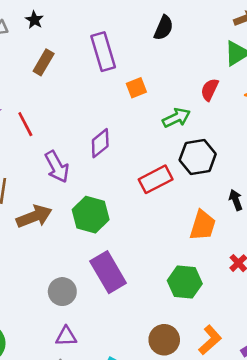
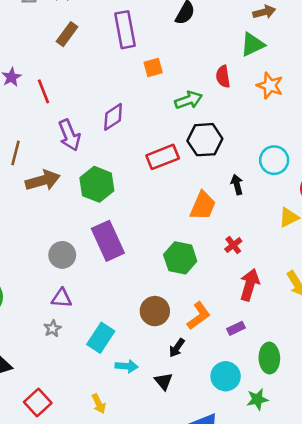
red semicircle: (210, 90) -> (223, 76), turned -40

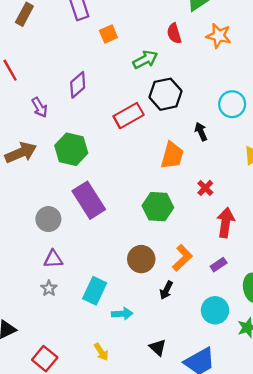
purple arrow: (69, 135) -> (40, 107), size x0.7
black triangle: (164, 381) -> (158, 348), moved

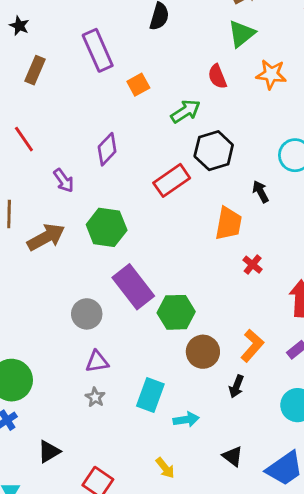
red cross: (205, 188) -> (253, 265), moved
green hexagon: (158, 207) -> (176, 312), moved

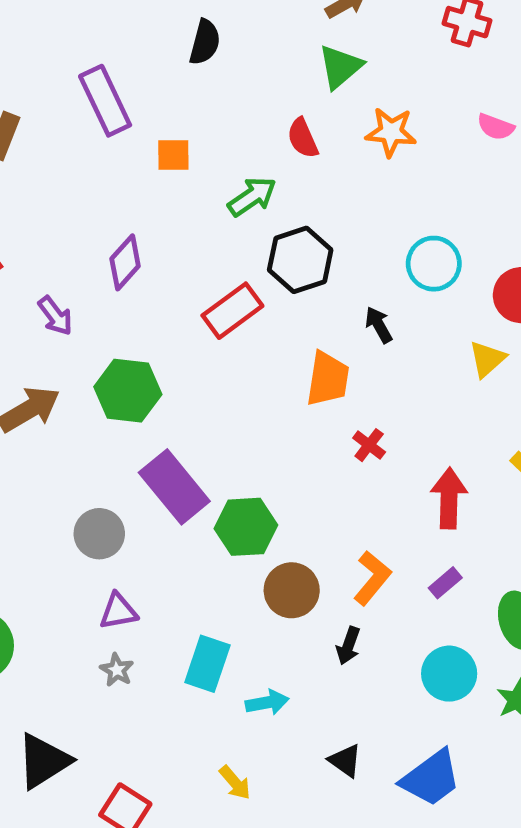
orange square: (138, 85) -> (173, 155), turned 30
black triangle: (49, 451) -> (44, 761), size x1.5

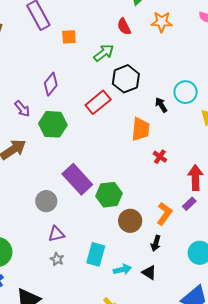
cyan circle: (434, 264) -> (186, 92), moved
green hexagon: (128, 391) -> (53, 124), moved
purple rectangle: (445, 583) -> (189, 204), moved
black triangle: (345, 761) -> (149, 273), moved

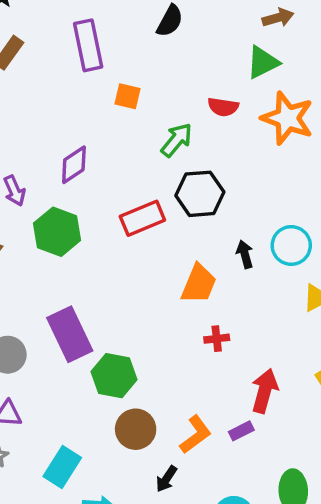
orange star: (162, 22) -> (287, 118), size x1.4
red semicircle: (124, 27) -> (223, 107), turned -72
green arrow: (104, 53) -> (177, 140), turned -30
red cross: (160, 157) -> (217, 339), turned 32

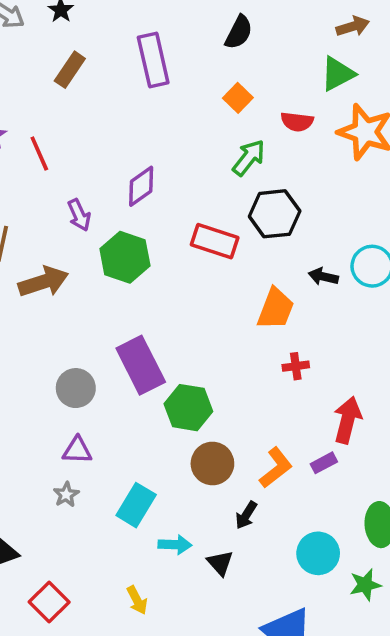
orange square: (127, 96) -> (238, 98), moved, turned 32
red rectangle: (142, 218) -> (215, 241), turned 42
black arrow: (245, 254) -> (323, 277), turned -60

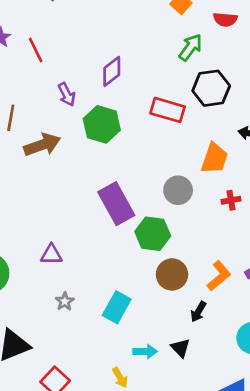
gray circle: (76, 388) -> (178, 190), moved
purple triangle: (77, 450) -> (51, 254), moved
cyan arrow: (175, 545) -> (145, 351), moved

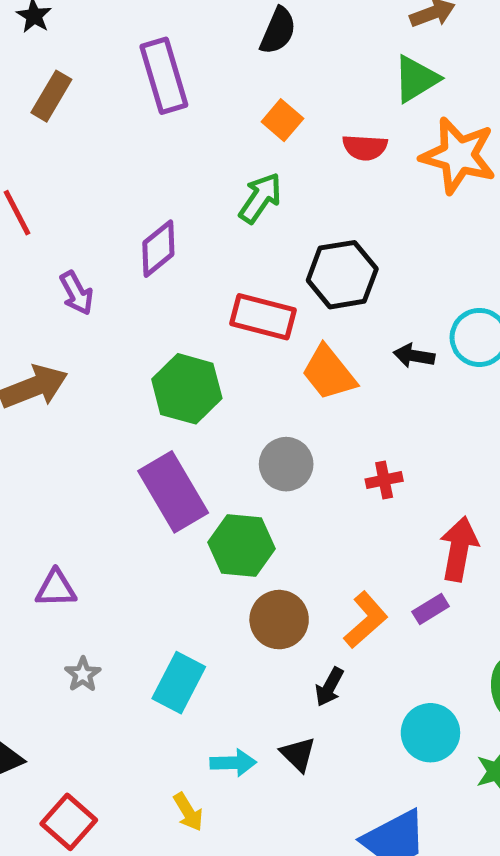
green arrow: (191, 47) -> (260, 198), moved
green hexagon: (102, 124) -> (187, 389), moved
orange trapezoid: (214, 158) -> (329, 373), moved, turned 124

